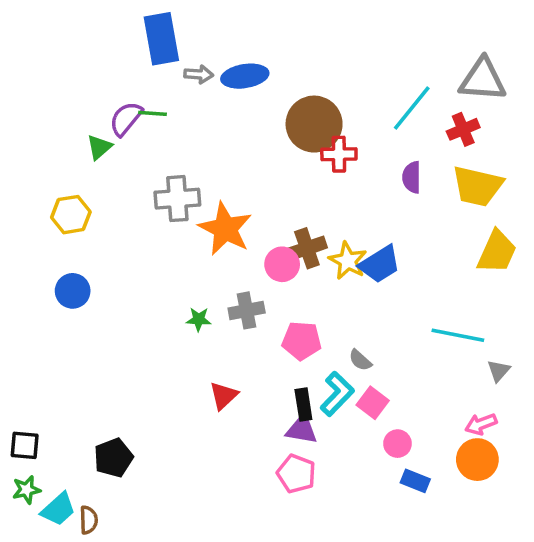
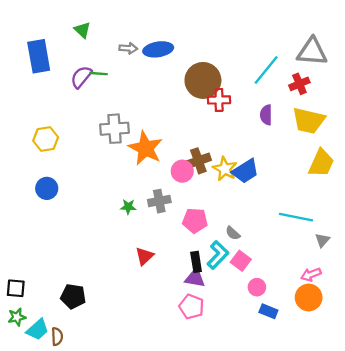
blue rectangle: (161, 39) -> (39, 56), moved
green triangle: (99, 147) -> (82, 30), moved, turned -36
black pentagon: (113, 458) -> (73, 296), turned 30

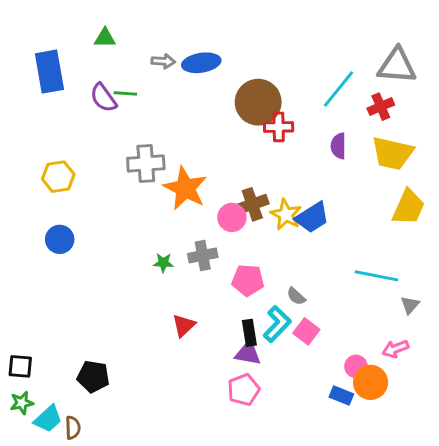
green triangle: (82, 30) -> (105, 38), turned -42
purple semicircle: (81, 77) -> (103, 98), turned -75
pink circle: (257, 287) -> (356, 366), moved
orange circle: (309, 297) -> (371, 382), moved
pink pentagon: (191, 307) -> (244, 390), turned 30

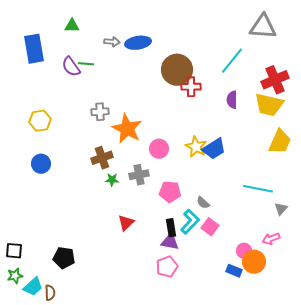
gray triangle: (397, 66) -> (263, 27), moved
red cross: (381, 107) -> (275, 80), moved, size x1.5
gray cross: (146, 163) -> (100, 112), size x0.7
brown cross: (252, 204) -> (102, 158), moved

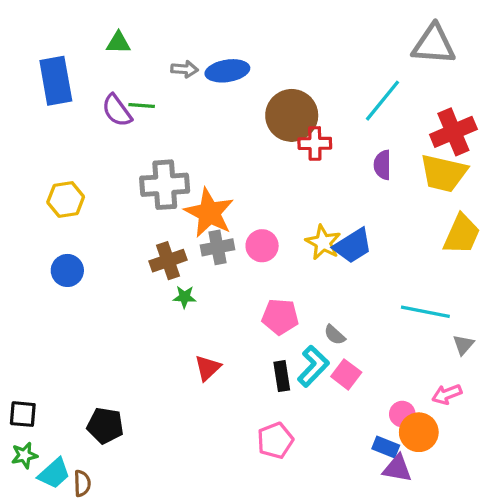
gray cross: (100, 112) -> (165, 185), size x1.6
gray cross: (139, 175) -> (217, 247), moved
purple triangle: (170, 242) -> (397, 468), moved

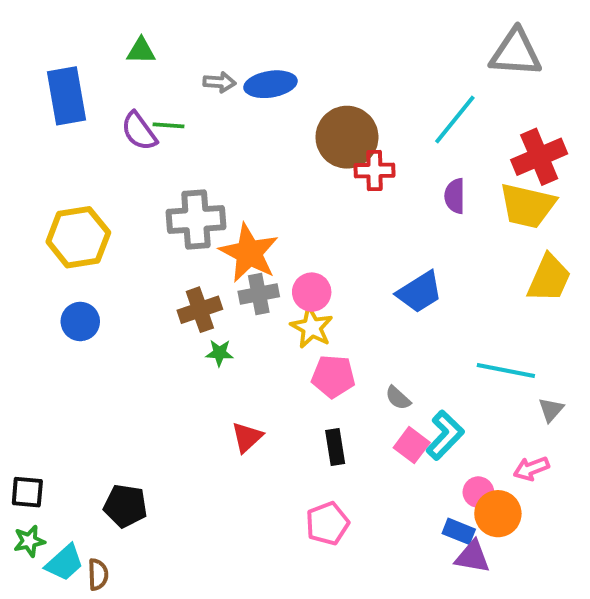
yellow hexagon: (66, 200) -> (78, 237), size x1.4
yellow star: (323, 242) -> (312, 327), moved
cyan L-shape: (313, 366) -> (445, 435), moved

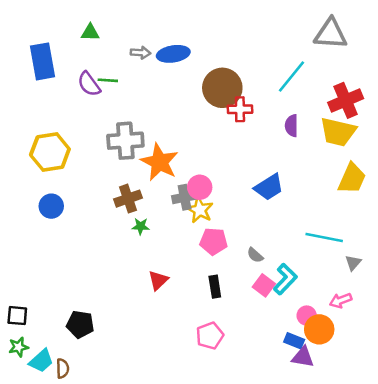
gray cross: (259, 294) -> (185, 197), moved

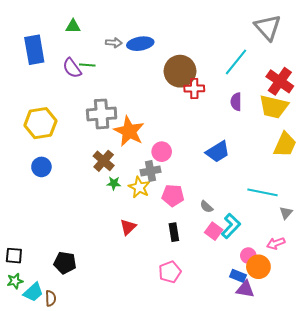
gray triangle: (331, 34) -> (268, 27), turned 44
red cross: (346, 100) -> (280, 81), turned -32
gray cross: (185, 197) -> (150, 171), moved
brown cross: (128, 199) -> (104, 161), turned -30
yellow star: (200, 210) -> (139, 187), moved

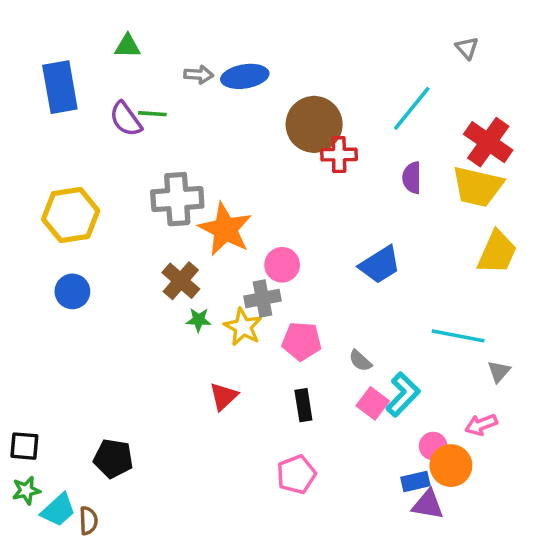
gray triangle: (268, 27) -> (467, 48), size x0.5
blue rectangle: (238, 276) -> (415, 482), turned -35

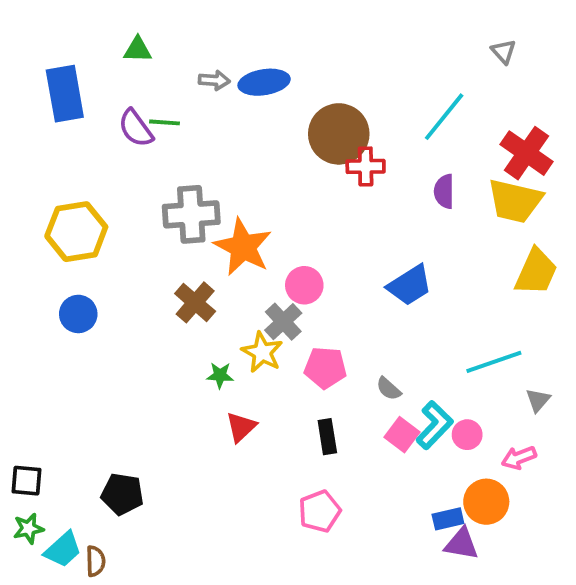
gray cross: (263, 299) -> (283, 322), turned -32
green star: (199, 320) -> (220, 375), moved
cyan line: (458, 336) -> (494, 362), turned -30
pink circle: (433, 446) -> (467, 435), moved

